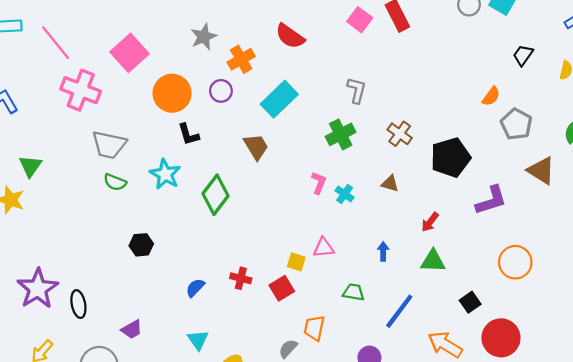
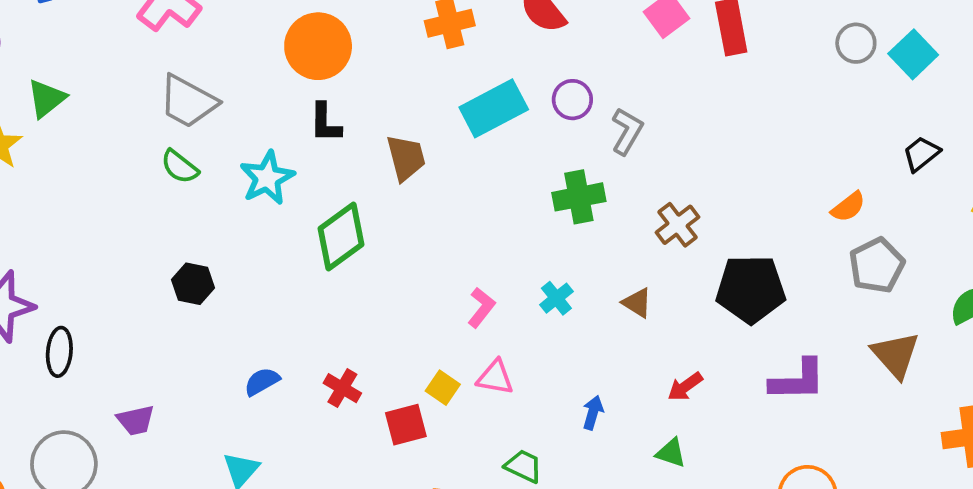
purple circle: (221, 91) -> (572, 100), moved
brown trapezoid: (256, 147) -> (406, 158), moved
pink L-shape: (319, 183) -> (481, 307), moved
green triangle: (433, 261) -> (671, 453), size x0.7

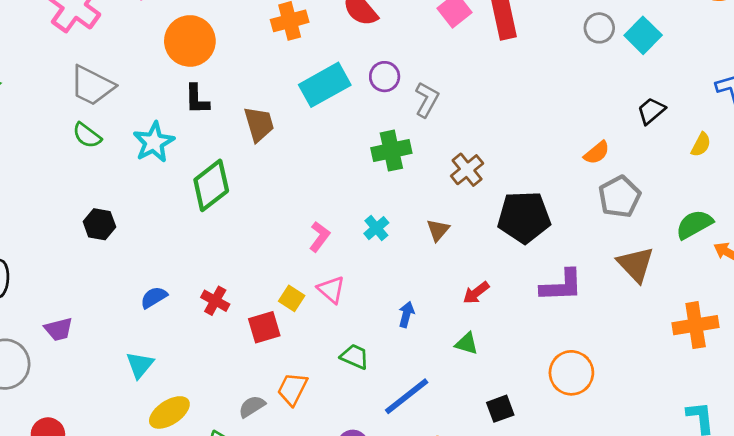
brown triangle: (637, 303) -> (438, 230), turned 40
pink triangle: (495, 377) -> (331, 290), turned 32

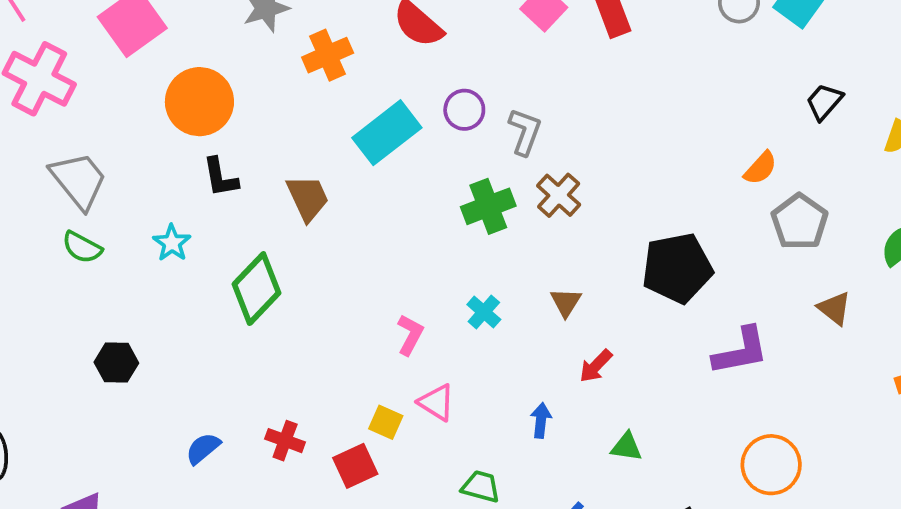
gray trapezoid: (92, 86) -> (79, 180), turned -147
cyan star: (154, 142) -> (172, 243), size x0.7
brown cross: (467, 170) -> (559, 195), moved
brown triangle: (636, 264) -> (834, 308), size x0.7
red arrow: (476, 293) -> (596, 366), moved

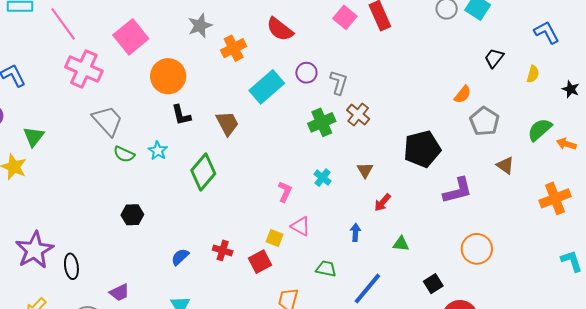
green semicircle: (82, 247) -> (124, 154), moved

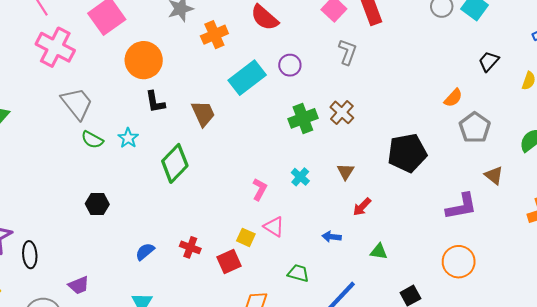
gray L-shape: (339, 82) -> (348, 52), moved
purple L-shape: (458, 191) -> (461, 207), moved
blue arrow: (355, 232) -> (332, 237), turned -90

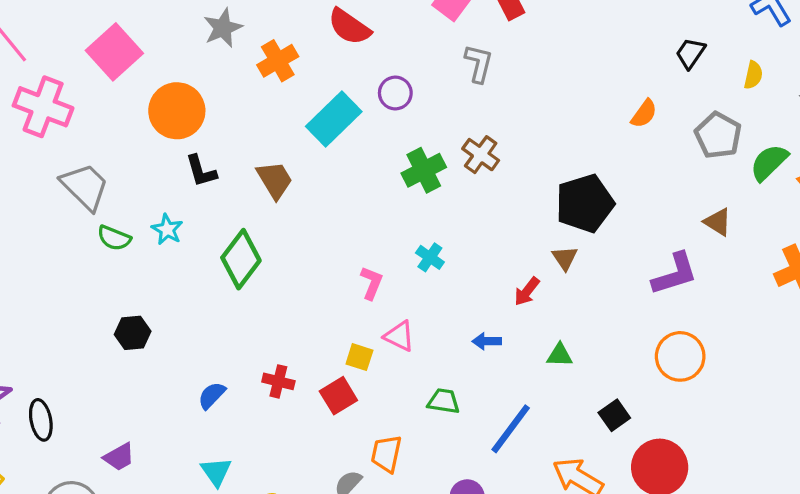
gray pentagon: (475, 128) -> (718, 135), moved
brown triangle: (346, 172) -> (565, 258), moved

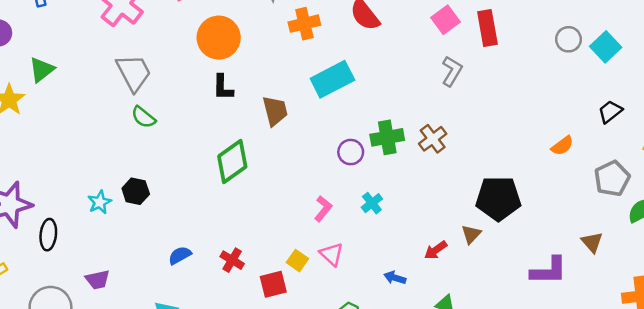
purple circle: (395, 93) -> (351, 152), moved
cyan star: (167, 229) -> (100, 202), moved

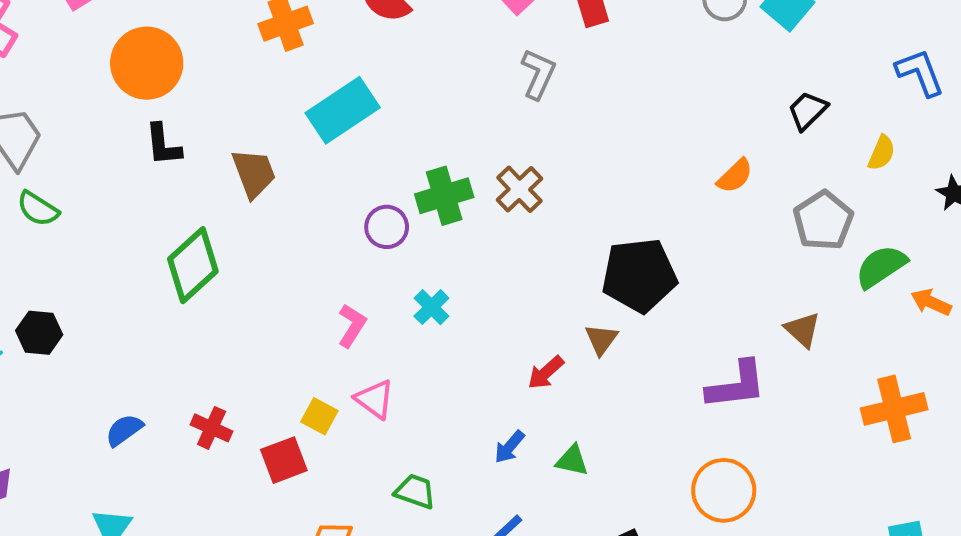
blue arrow: (395, 278) -> (510, 447), moved, turned -60

